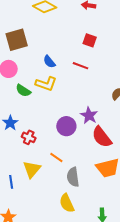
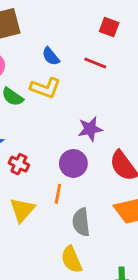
purple star: (89, 115) -> (90, 129), moved, turned 30
purple circle: (66, 126) -> (73, 163), moved
orange line: (56, 157) -> (58, 194), turned 64

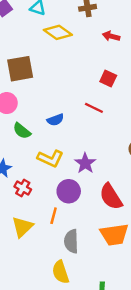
blue semicircle: (51, 56) -> (55, 120), moved, turned -77
yellow L-shape: (45, 88) -> (50, 158), moved
purple star: (90, 129) -> (85, 163), turned -30

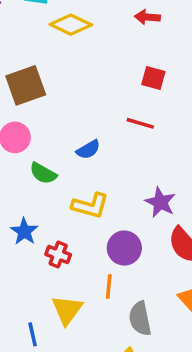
purple star: (85, 163) -> (160, 202), moved

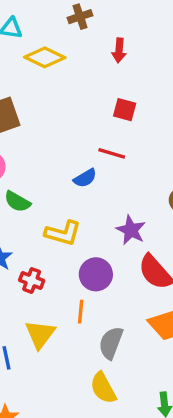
red arrow: (147, 17) -> (119, 50), turned -90
blue semicircle: (88, 150) -> (85, 178), moved
gray semicircle: (140, 319) -> (111, 343), turned 32

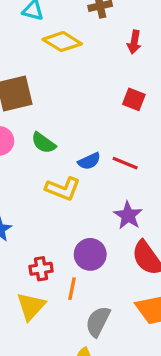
red line: (112, 153) -> (125, 163), moved
green semicircle: (17, 202) -> (44, 143), moved
yellow L-shape: (63, 233) -> (63, 189), moved
red cross: (32, 280) -> (41, 269), moved, turned -35

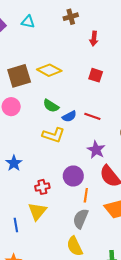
yellow diamond: (62, 42) -> (49, 70), moved
green semicircle: (44, 143) -> (51, 106), moved
orange line: (72, 289) -> (86, 195), moved

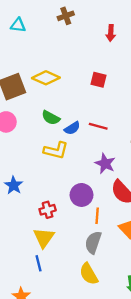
red arrow: (94, 39) -> (111, 33), moved
blue line: (16, 225) -> (39, 263), moved

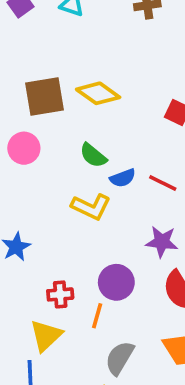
purple star: (105, 164) -> (162, 242), turned -30
orange line: (97, 216) -> (97, 316), moved

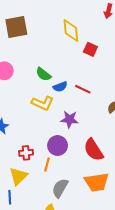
yellow diamond: (98, 93) -> (71, 30), moved, turned 50
brown square: (45, 96) -> (16, 27), moved
purple star: (162, 242) -> (70, 119), moved

